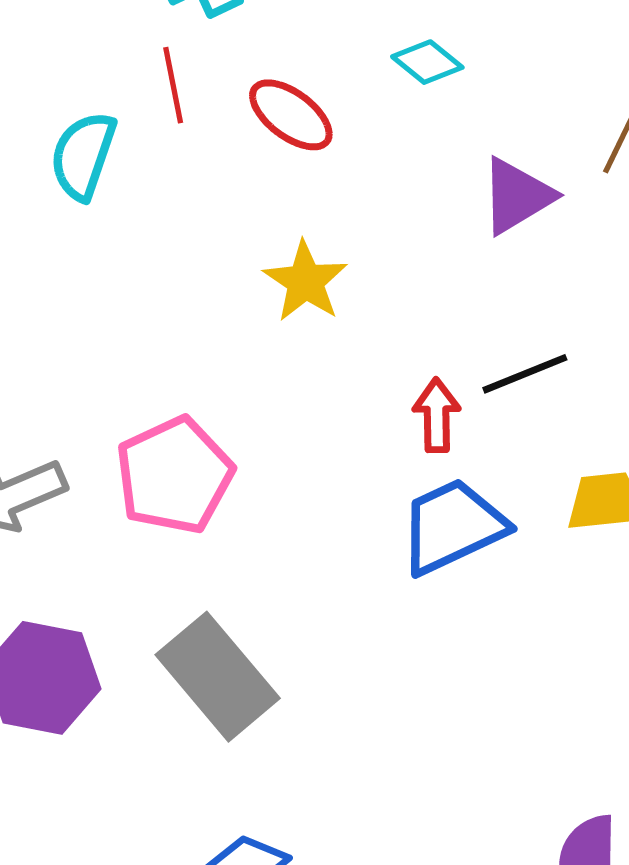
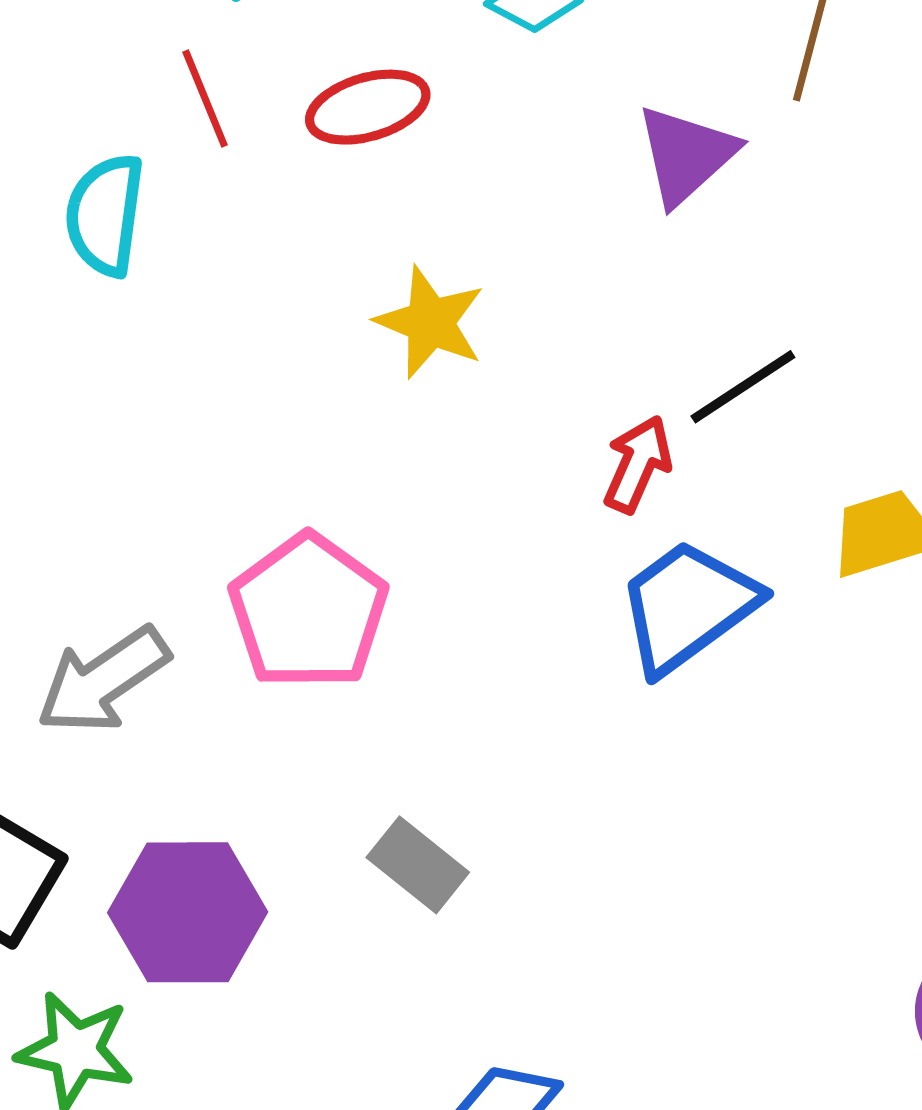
red ellipse: (291, 115) -> (368, 107), turned -42
red arrow: (437, 415) -> (638, 464), turned 36
gray rectangle: (218, 677) -> (418, 865), size x0.6

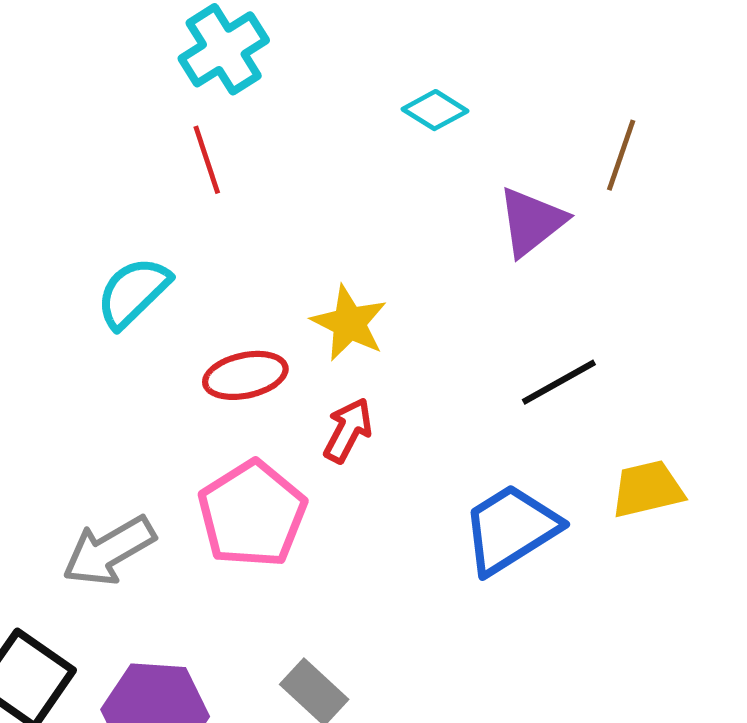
red ellipse: (368, 107) -> (245, 375), moved
cyan semicircle: (105, 215) -> (133, 292), moved, turned 34
red arrow: (638, 464) -> (348, 430), moved

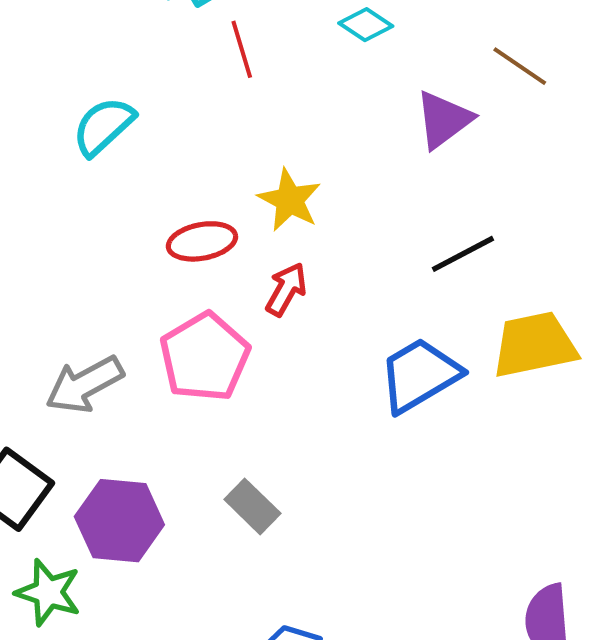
brown line: (621, 155) -> (520, 66), turned -76
red line: (207, 160) -> (242, 49), moved
cyan semicircle: (133, 292) -> (103, 126), moved
yellow trapezoid: (647, 489) -> (534, 345), size x1.4

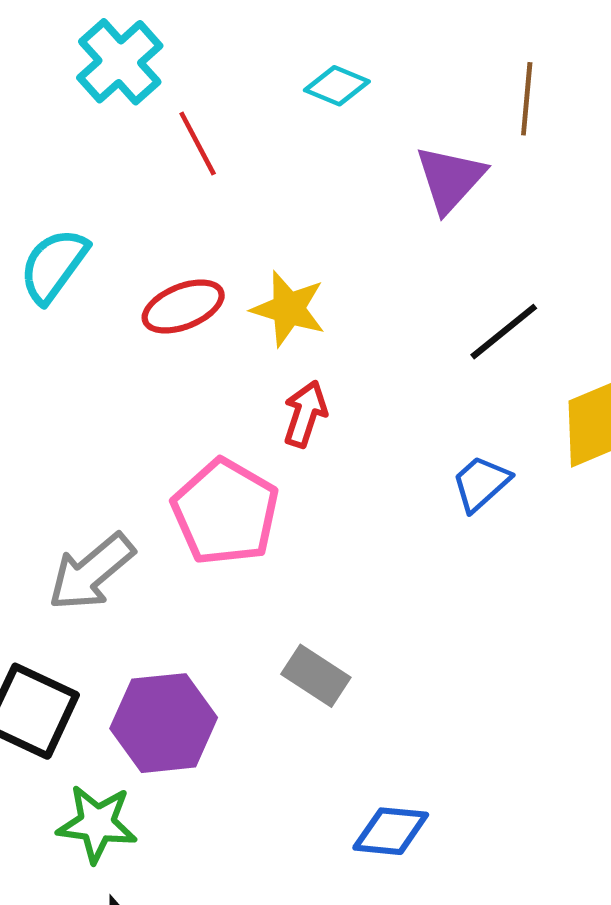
brown line: (520, 66) -> (527, 99), turned 72
red ellipse: (202, 241) -> (183, 306), moved
blue trapezoid: (420, 375) -> (481, 483), size x0.6

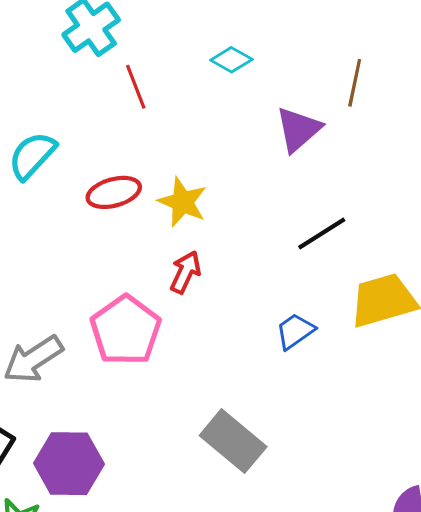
gray rectangle: (316, 676) -> (233, 441), moved, size x1.5

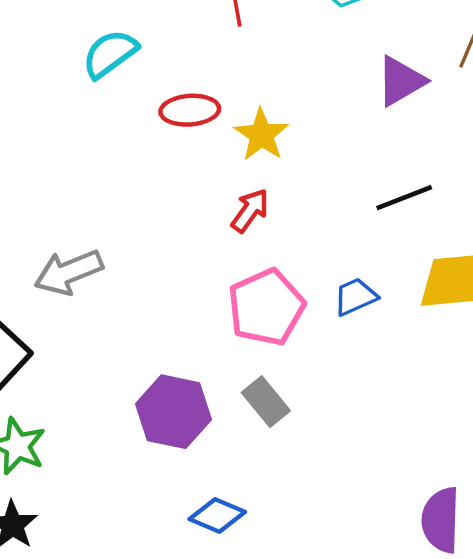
pink pentagon: (126, 330) -> (266, 307), moved
gray rectangle: (233, 441) -> (266, 402), size x0.7
purple hexagon: (69, 464) -> (173, 412), moved

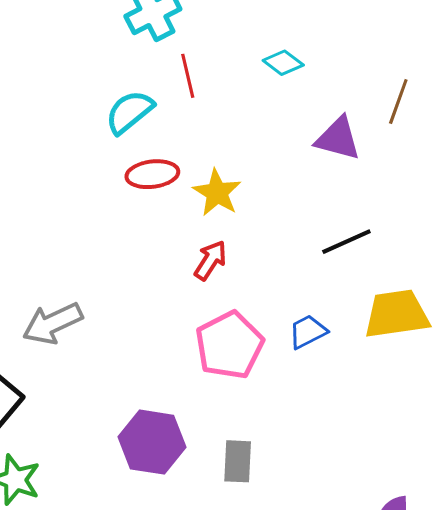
cyan semicircle: (110, 54) -> (130, 112), moved
purple triangle: (401, 81) -> (338, 139), turned 48
gray rectangle: (266, 402) -> (238, 461), moved, turned 45

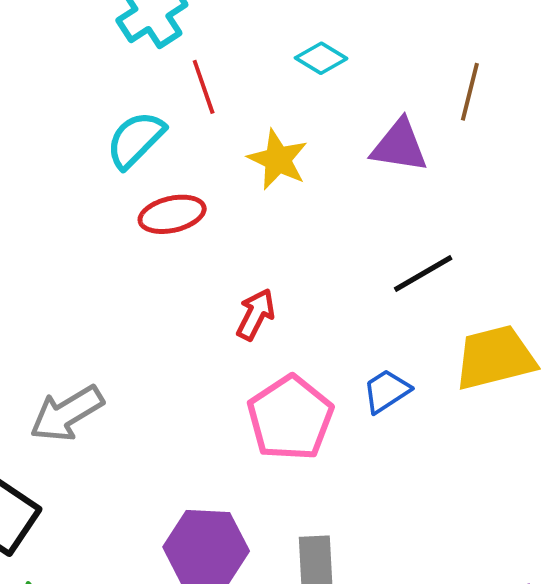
yellow star: (217, 193) -> (278, 160), moved

